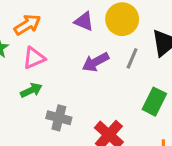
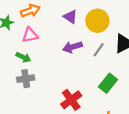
green arrow: (31, 90) -> (23, 57), turned 40
gray cross: (59, 118) -> (26, 79), moved, turned -35

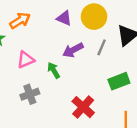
pink triangle: (30, 35) -> (26, 60), moved
green arrow: (23, 57) -> (54, 70), moved, turned -136
green rectangle: (108, 83) -> (119, 81), turned 42

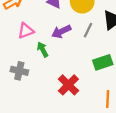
pink triangle: (26, 60) -> (26, 31), moved
gray cross: (30, 94) -> (19, 71), turned 30

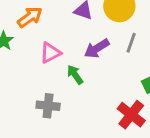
red cross: (68, 85) -> (131, 115), moved

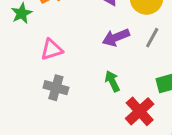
pink triangle: (50, 53) -> (52, 50), moved
green arrow: (75, 75) -> (112, 81), moved

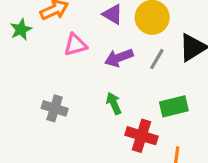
pink triangle: (52, 50) -> (75, 45), moved
red cross: (140, 111) -> (141, 136), turned -32

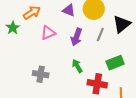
purple arrow: (119, 58) -> (76, 37), turned -42

